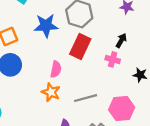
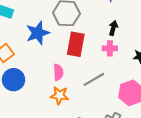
gray line: (86, 98) -> (94, 79), moved

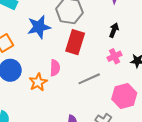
pink cross: (110, 48) -> (114, 56), moved, turned -32
orange star: (59, 95) -> (38, 82), moved, turned 30

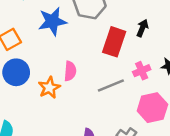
red rectangle: (75, 42) -> (114, 42), moved
pink cross: (114, 56) -> (142, 71), moved

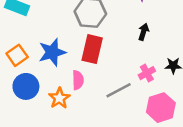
blue star: (52, 21) -> (52, 52), moved
red rectangle: (114, 42) -> (92, 49), moved

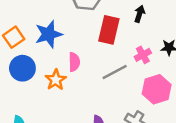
red rectangle: (92, 49) -> (109, 30), moved

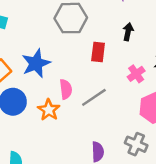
red rectangle: (109, 30) -> (98, 52), size x0.7
gray line: (115, 72) -> (94, 97), moved

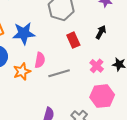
red rectangle: (98, 52) -> (73, 40), turned -49
pink cross: (136, 74) -> (97, 66), turned -32

